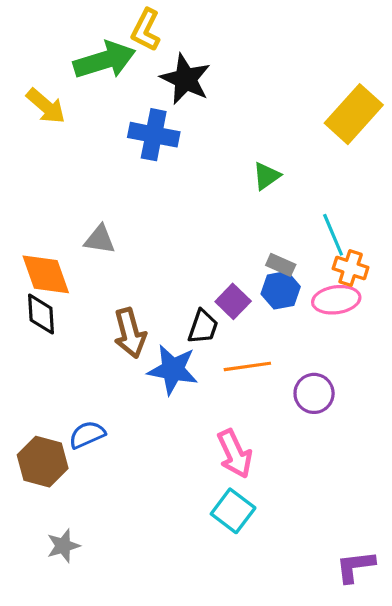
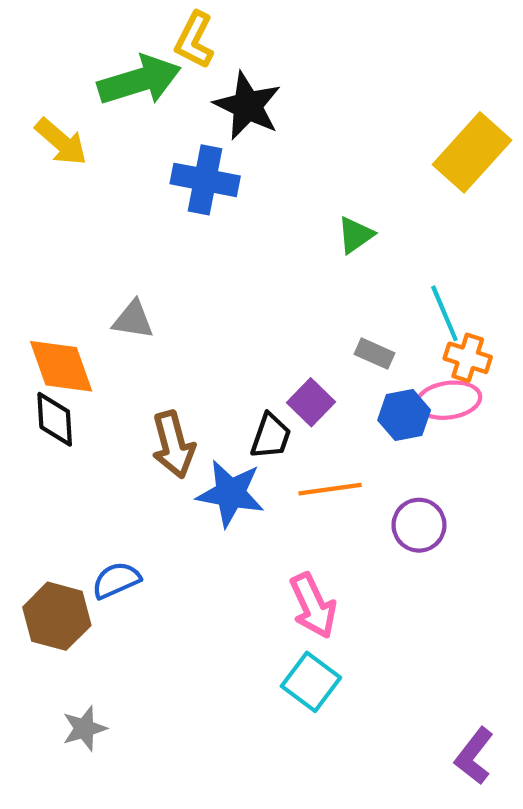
blue hexagon: (281, 290) -> (404, 415), moved
purple L-shape: (355, 566) -> (474, 756), turned -45

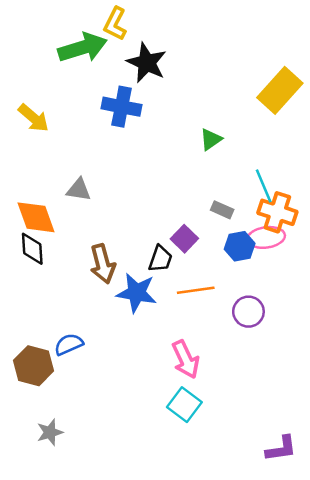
yellow arrow: (61, 142) -> (34, 118), moved
orange cross: (468, 358) -> (277, 212), size x1.4
purple L-shape: (474, 756) -> (281, 449), turned -136

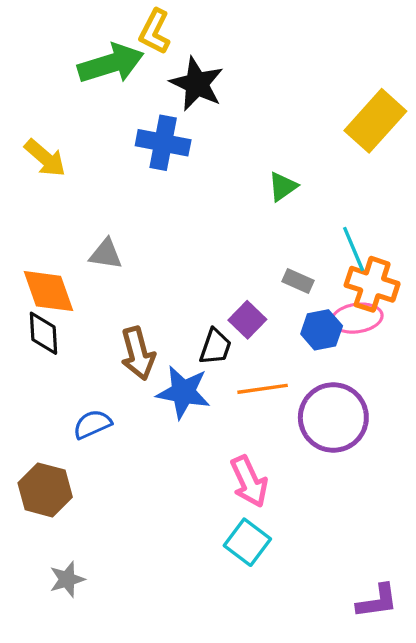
purple circle: (248, 312) -> (333, 418), size x1.6
blue semicircle: (69, 344) -> (92, 424), moved

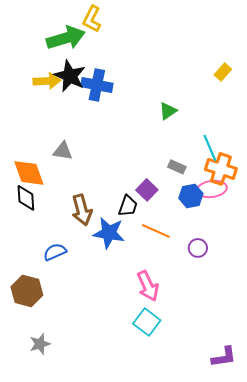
black star: (197, 84) -> (70, 76), moved
yellow rectangle: (375, 121) -> (223, 72), size x0.5
yellow arrow: (45, 158) -> (47, 81), moved, turned -44
orange line: (263, 389) -> (156, 231), turned 32
purple circle: (333, 418) -> (198, 248), size x0.5

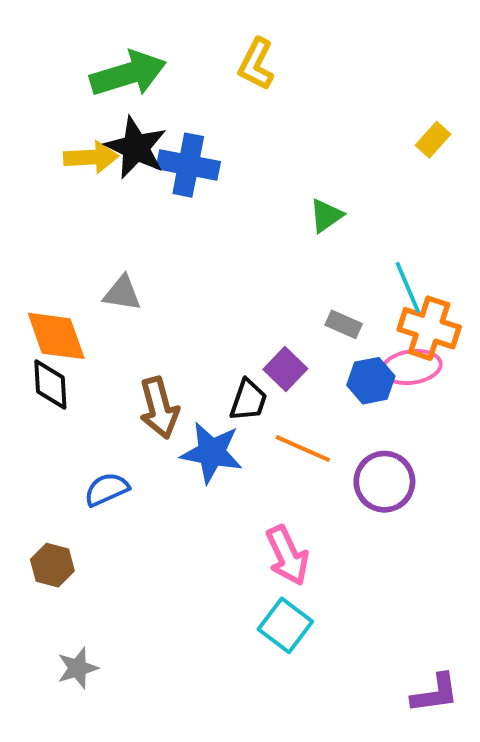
yellow L-shape: (92, 19) -> (256, 64), moved
purple circle: (198, 248) -> (384, 482), size x1.6
brown hexagon: (27, 291) -> (52, 565), size x0.7

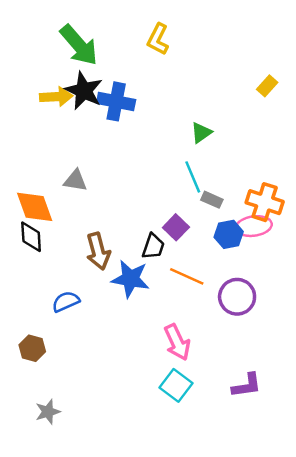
green arrow: (128, 74) -> (79, 45), turned 66
cyan line: (408, 287) -> (193, 177), moved
purple L-shape: (435, 693) -> (247, 385), moved

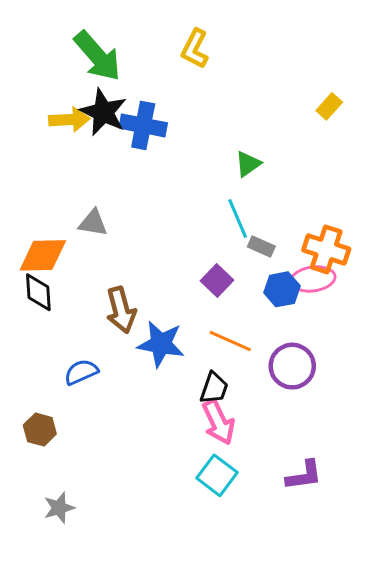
orange diamond: (35, 207) -> (43, 255), turned -72
black trapezoid: (153, 246) -> (214, 388), moved

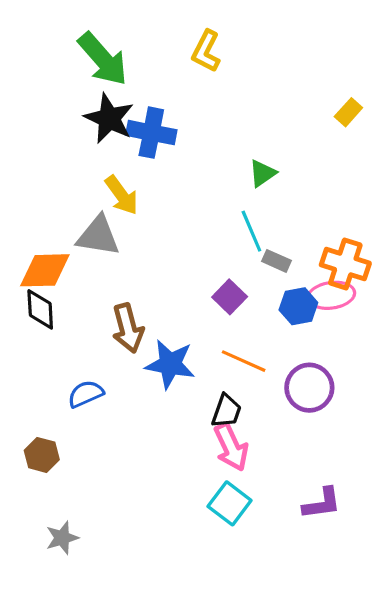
yellow arrow: (69, 120) -> (122, 195), moved, turned 57
gray triangle: (93, 223) -> (98, 236), size x1.4

